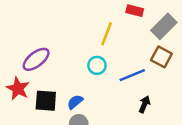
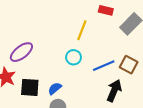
brown square: (161, 57) -> (129, 65), moved
black arrow: (144, 104) -> (114, 91), size x1.5

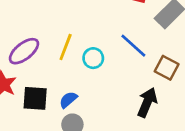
yellow line: (82, 30) -> (66, 47), moved
blue line: (104, 66) -> (133, 46), moved, turned 65

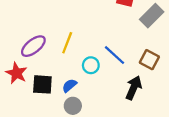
blue line: (133, 46) -> (114, 55), moved
cyan circle: (93, 58) -> (91, 65), moved

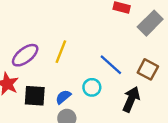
cyan circle: (91, 65) -> (92, 87), moved

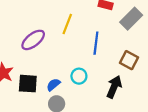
yellow line: (61, 52) -> (67, 24), moved
purple ellipse: (25, 55) -> (33, 40), moved
blue line: (111, 65) -> (96, 43), moved, turned 55

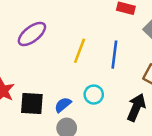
yellow line: (67, 24) -> (80, 51), moved
purple ellipse: (33, 40) -> (32, 34), moved

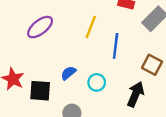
yellow line: (80, 51) -> (91, 27), moved
blue semicircle: (63, 105) -> (68, 73), moved

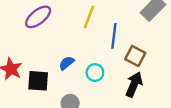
brown square: (152, 65) -> (135, 56), moved

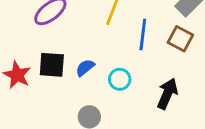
brown square: (135, 56) -> (180, 39), moved
black square: (38, 81) -> (52, 65), moved

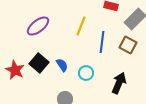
black square: (52, 65) -> (39, 63), turned 36
blue semicircle: (85, 68) -> (62, 65), turned 96

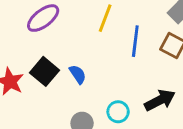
cyan circle: (86, 73) -> (118, 112), moved
black arrow: (119, 83) -> (160, 100), turned 40

